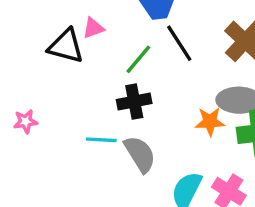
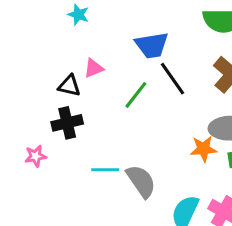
black triangle: (66, 46) -> (69, 86), size x0.7
black cross: (134, 102) -> (67, 123), moved

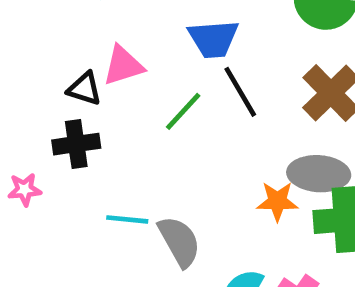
pink triangle: (94, 68) -> (123, 66), size x1.4

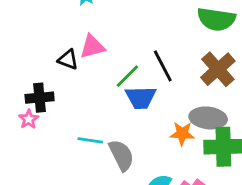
blue trapezoid: (213, 39) -> (141, 98), moved
black cross: (76, 144) -> (40, 98), moved
pink star: (24, 190) -> (29, 119), turned -30

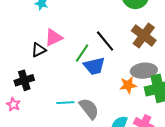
black triangle: (68, 60) -> (39, 50), turned -35
pink star: (29, 119) -> (13, 104), moved

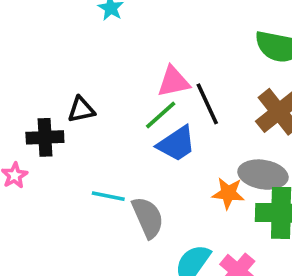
pink triangle: (54, 38) -> (173, 82), moved
black triangle: (39, 50) -> (81, 110), moved
blue trapezoid: (94, 66) -> (176, 144), turned -35

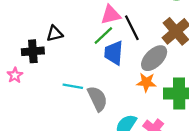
blue trapezoid: (176, 144) -> (114, 53), turned 130
gray ellipse: (263, 175) -> (154, 58), moved, turned -52

